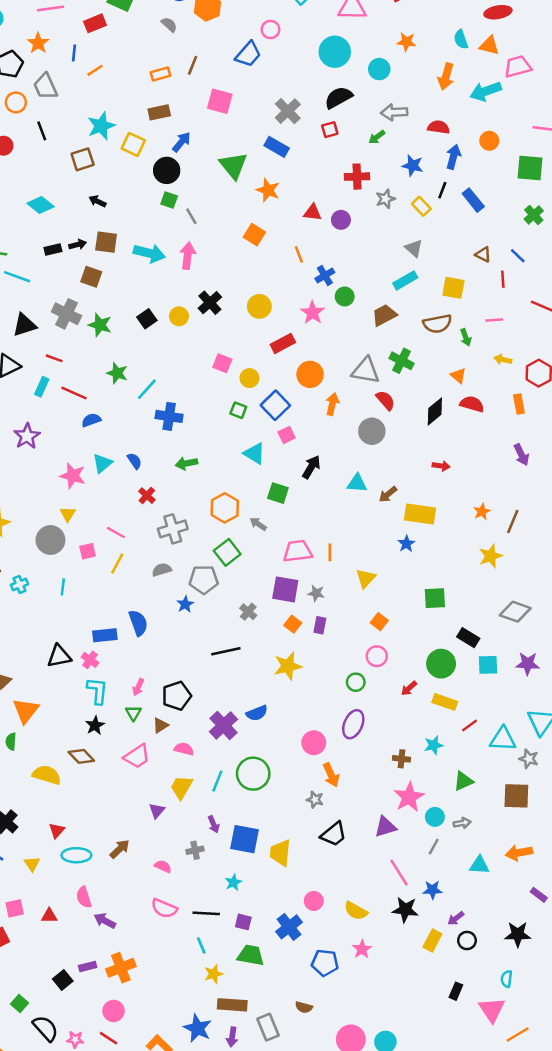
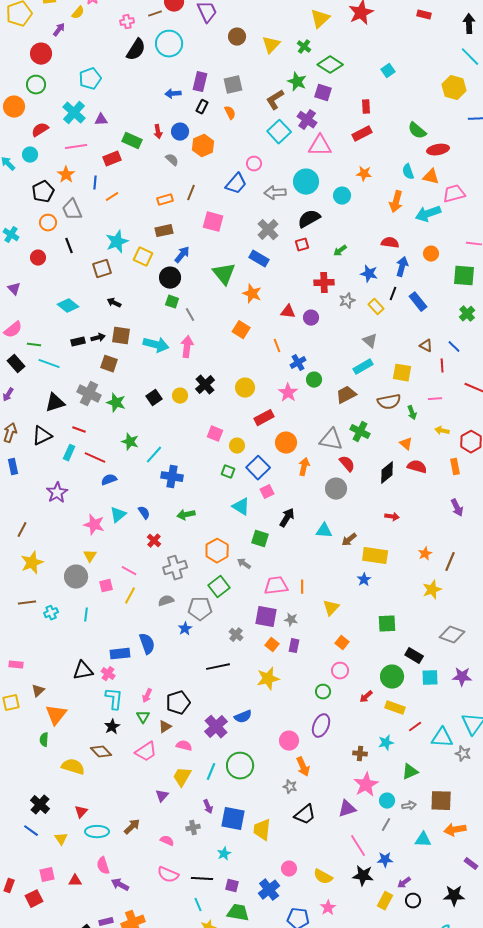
gray arrow: (394, 112) -> (275, 193), moved
brown square: (516, 796) -> (441, 801), moved

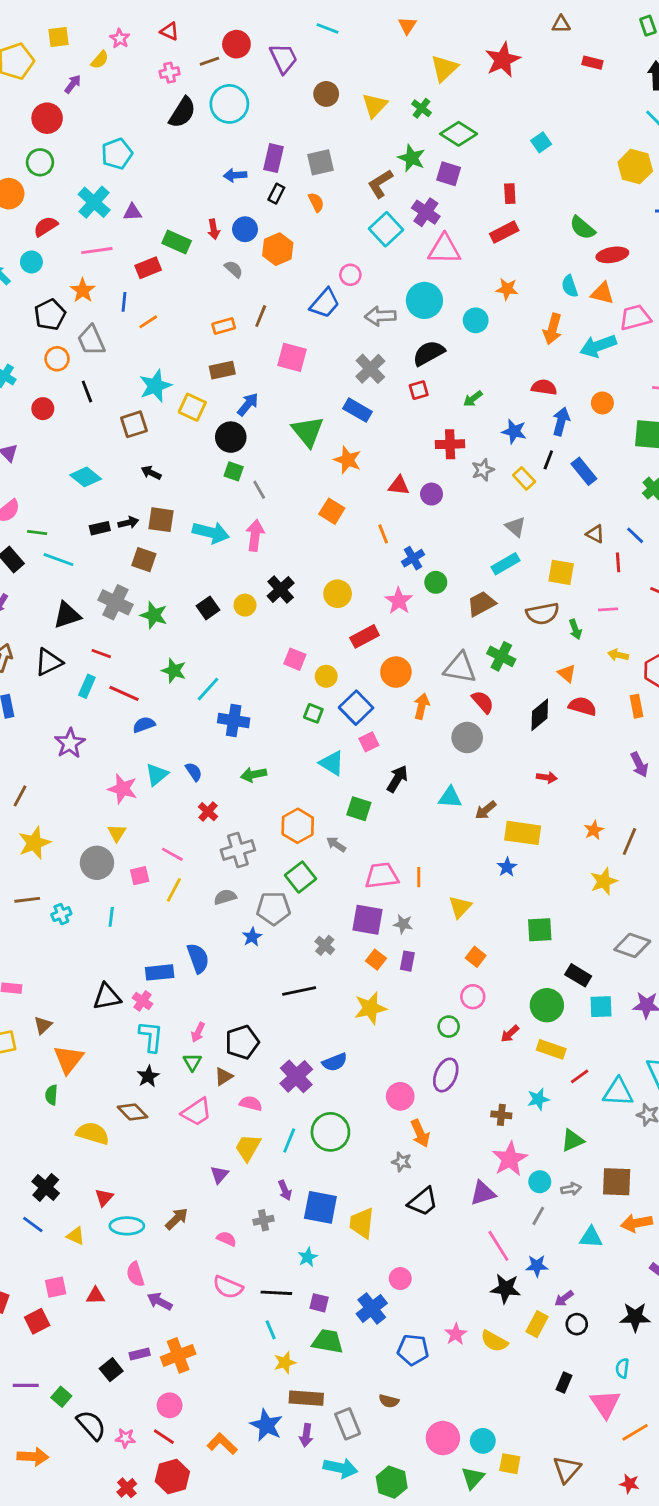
yellow triangle: (61, 839) -> (76, 1236), turned -32
yellow semicircle: (323, 877) -> (494, 1341), moved

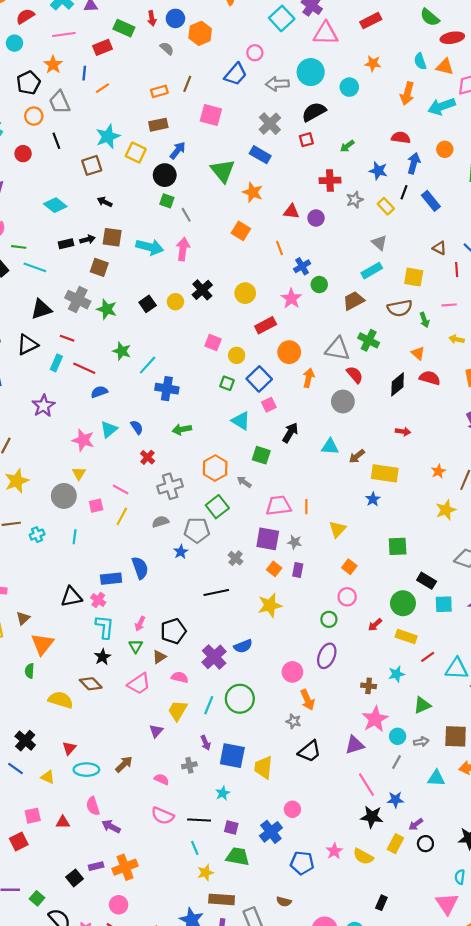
black rectangle: (564, 1383) -> (381, 903), moved

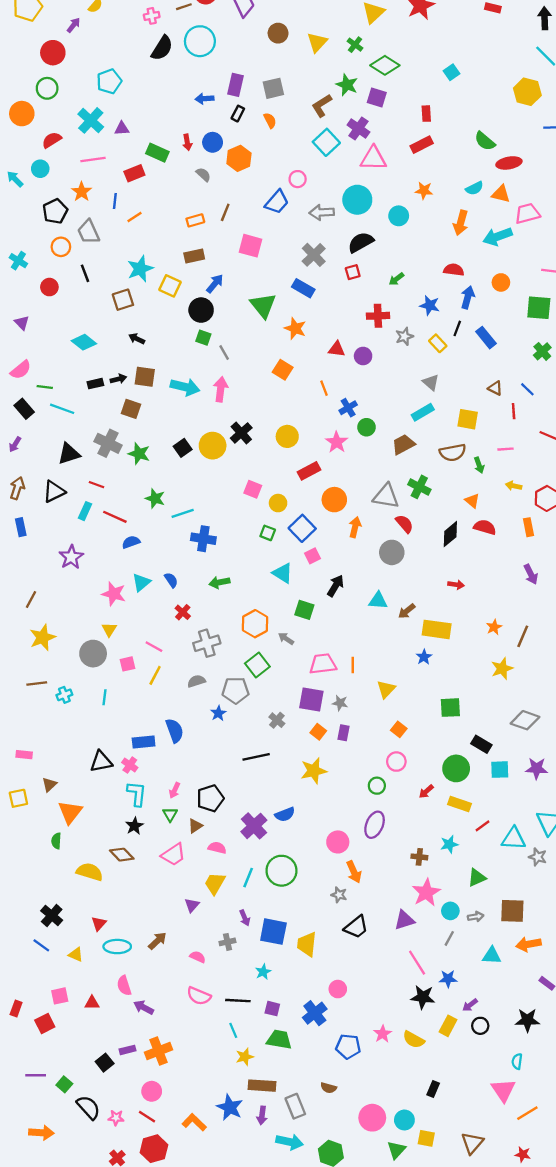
cyan semicircle: (420, 61) -> (474, 188), turned -98
yellow circle: (175, 302) -> (213, 446), size x1.5
cyan line: (148, 365) -> (183, 513), turned 30

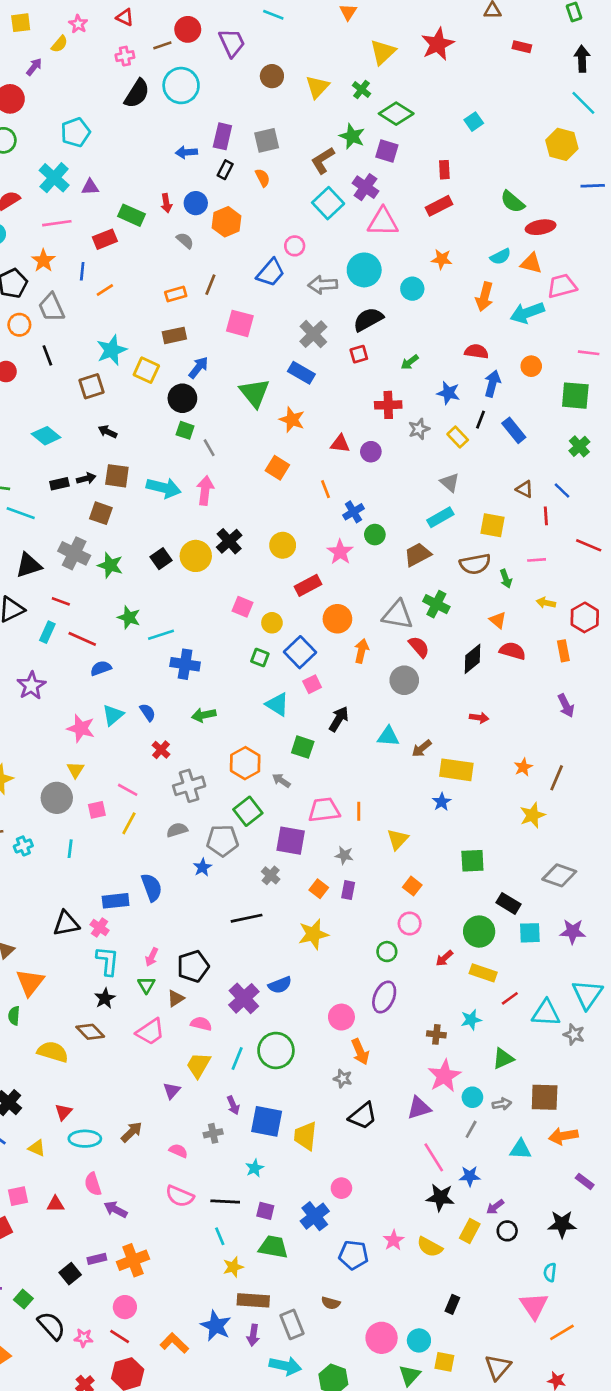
purple square: (311, 700) -> (291, 841), moved

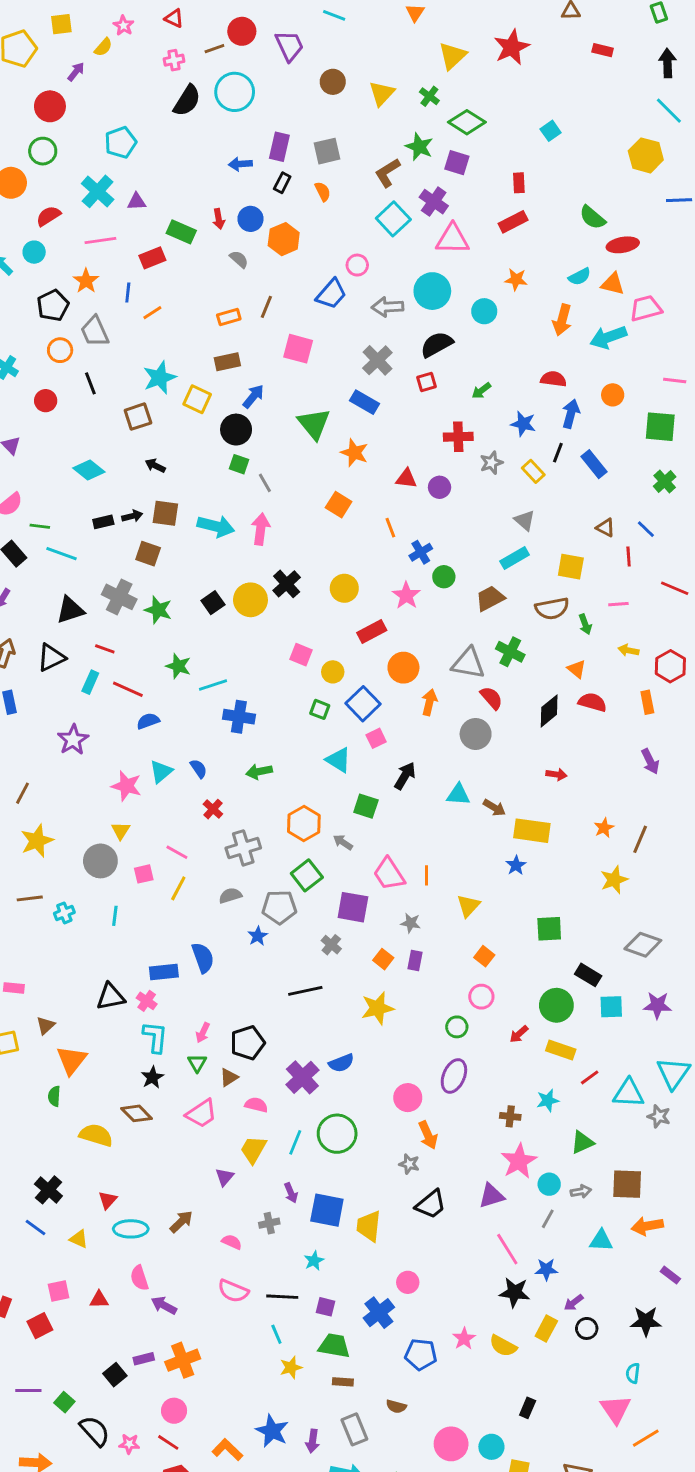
brown arrow: (422, 748) -> (494, 808), turned -110
pink trapezoid: (324, 810) -> (389, 874), turned -116
brown rectangle: (253, 1300) -> (343, 1382), moved, size x0.6

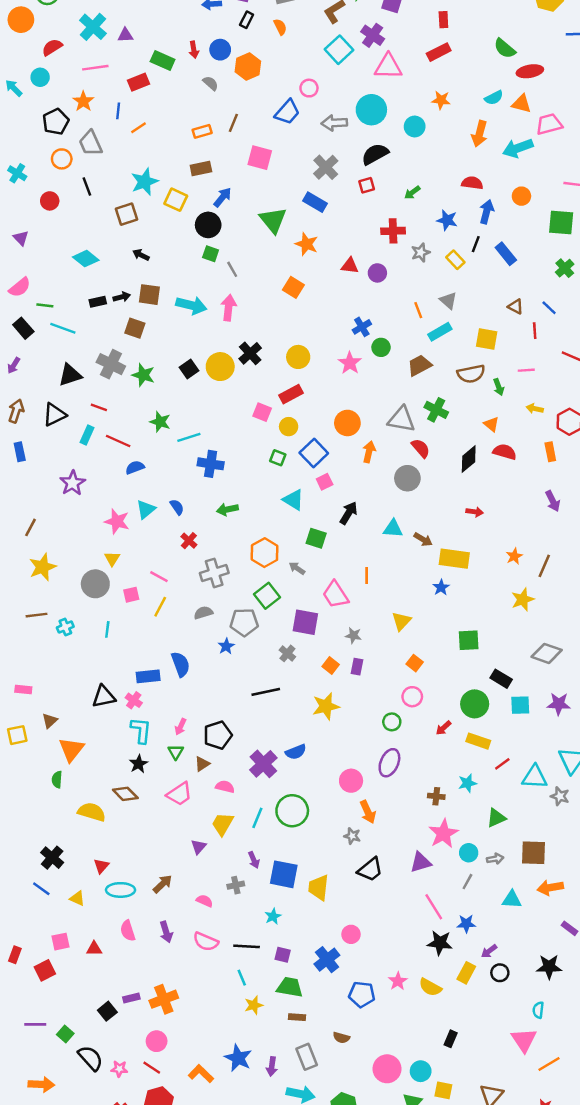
orange line: (390, 528) -> (418, 310), moved
red rectangle: (372, 632) -> (291, 394), moved
orange line: (427, 875) -> (367, 575), moved
purple arrow: (164, 1305) -> (166, 932), moved, turned -135

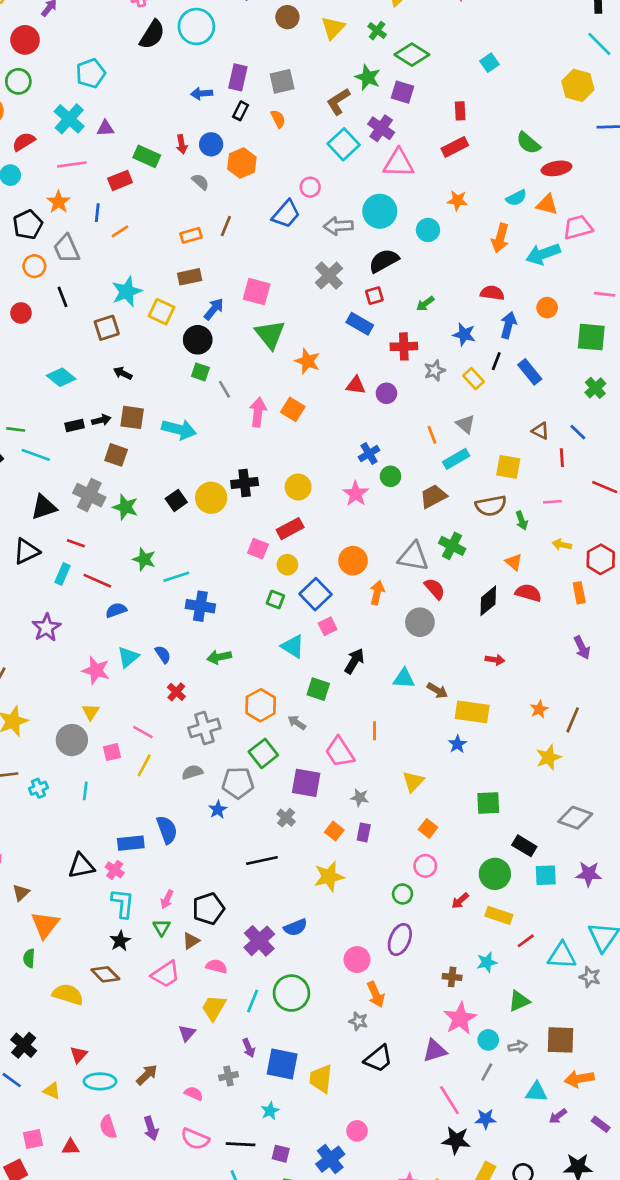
pink square: (260, 158) -> (257, 292), moved
blue rectangle: (315, 202) -> (360, 324), moved
pink arrow: (229, 308) -> (258, 412), moved
black cross: (250, 353) -> (245, 483), turned 35
purple arrow: (489, 951) -> (558, 1116), moved

